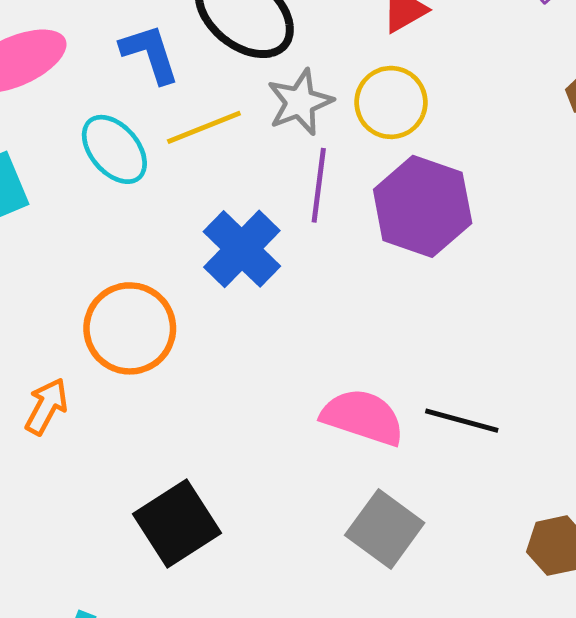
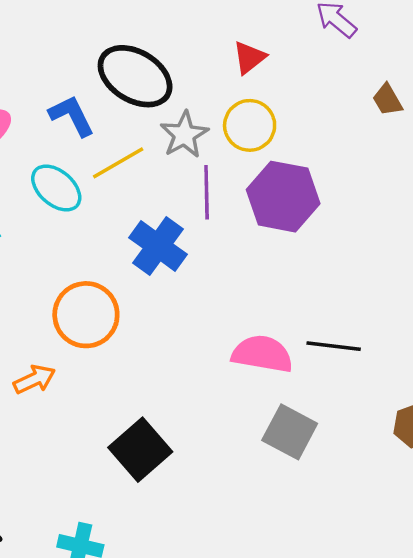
orange arrow: (46, 406) -> (34, 379), turned 45

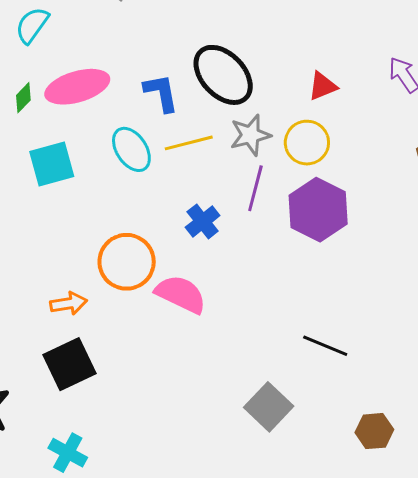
blue cross: (158, 246) -> (203, 221), size x0.7
pink semicircle: (262, 354) -> (181, 294), moved
black square: (140, 450) -> (70, 364), moved

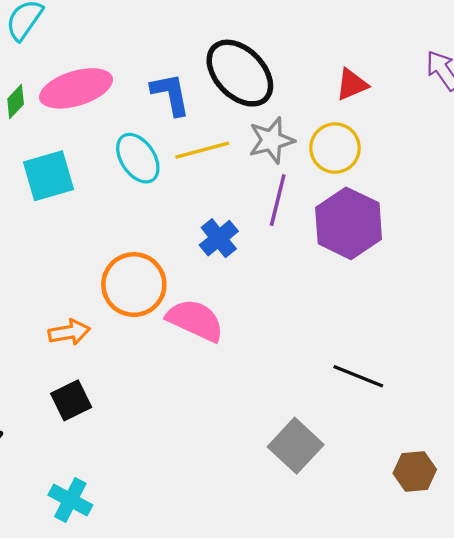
black square: (70, 364) -> (71, 400), size x0.7

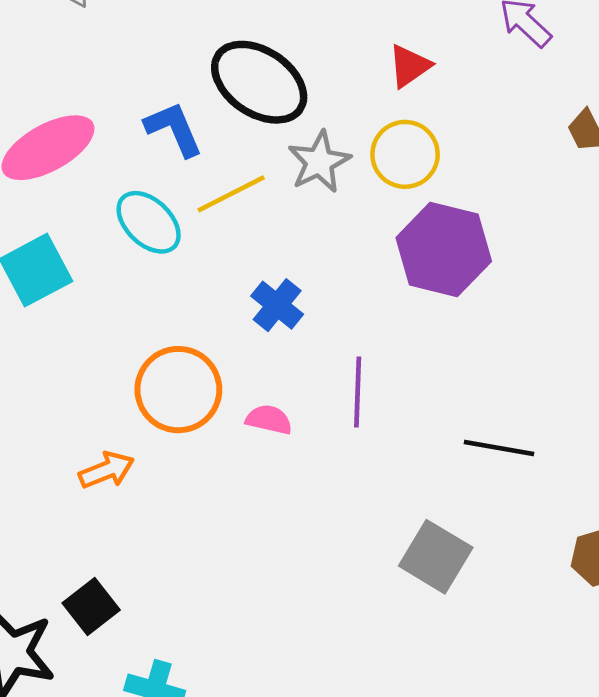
purple line: (278, 200) -> (358, 392), moved
pink semicircle: (195, 320) -> (269, 420), size x0.6
black square: (71, 400) -> (91, 606), moved

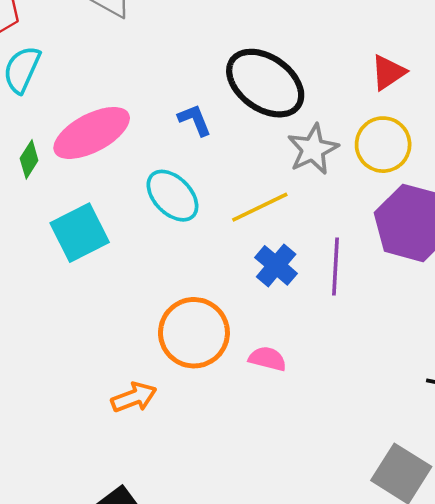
blue L-shape: (174, 129) -> (195, 120), size x0.7
yellow line: (231, 194) -> (260, 207), moved
purple line: (358, 392) -> (336, 266), moved

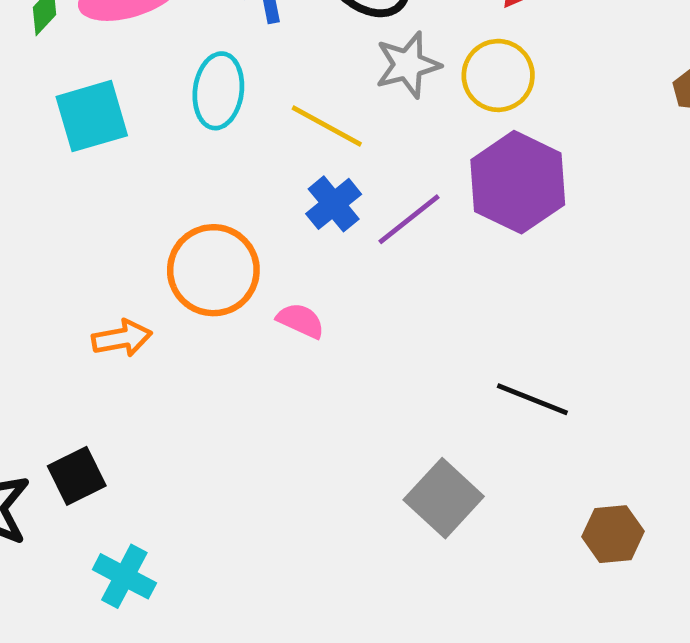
cyan ellipse: (172, 196) -> (218, 91), turned 42
yellow line: (260, 207) -> (327, 126), turned 44
purple line: (336, 266) -> (409, 219), turned 38

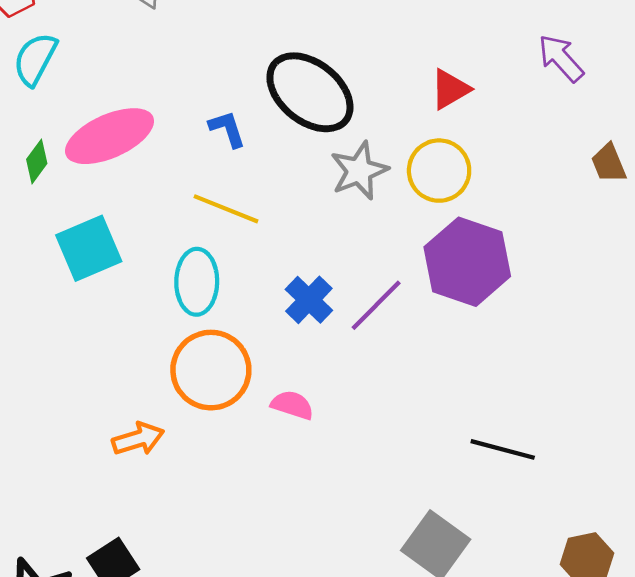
cyan ellipse: (218, 91) -> (197, 282), moved
yellow line: (327, 126) -> (226, 209), moved

